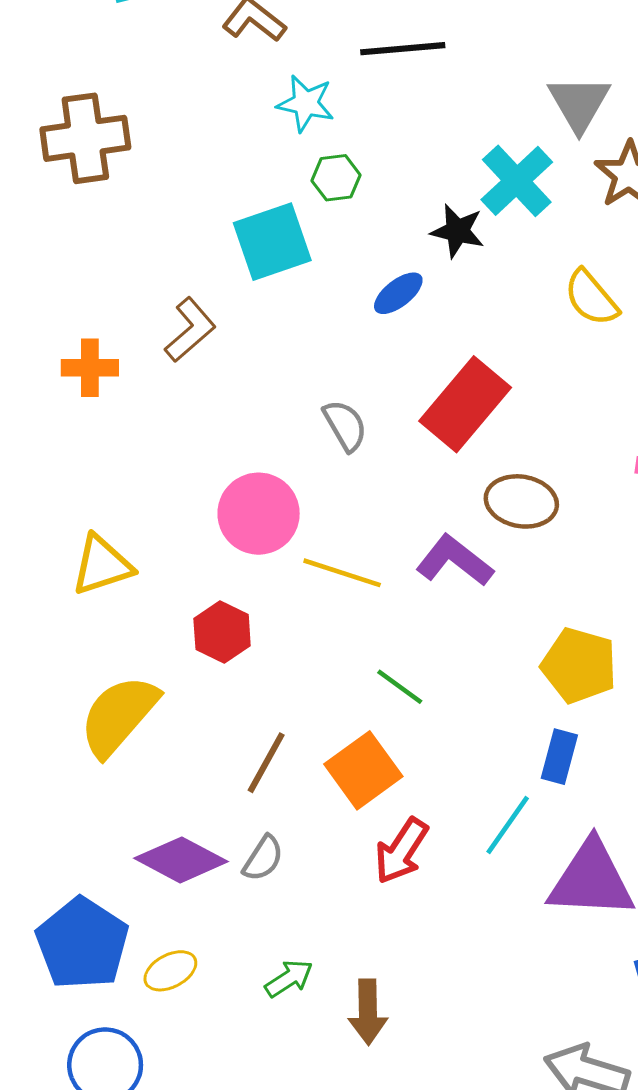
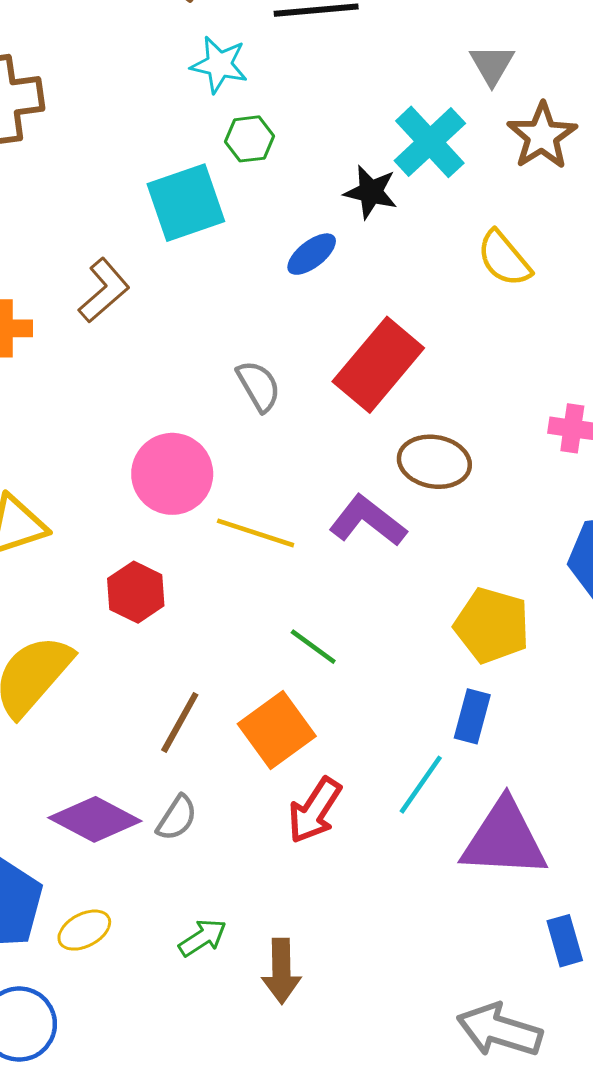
gray triangle: (579, 103) -> (492, 65), size x0.7

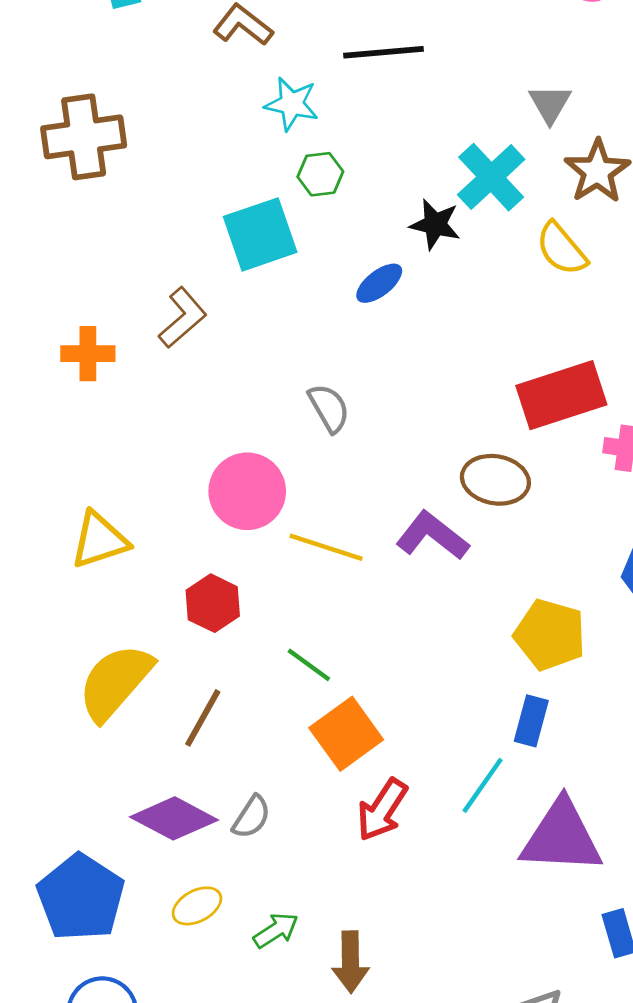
yellow semicircle: (504, 259) -> (561, 249), moved
red rectangle: (378, 365) -> (561, 395), moved, turned 32
green line: (313, 647) -> (309, 665), moved
brown line: (180, 722) -> (203, 718), moved
yellow ellipse: (84, 930) -> (197, 906), moved

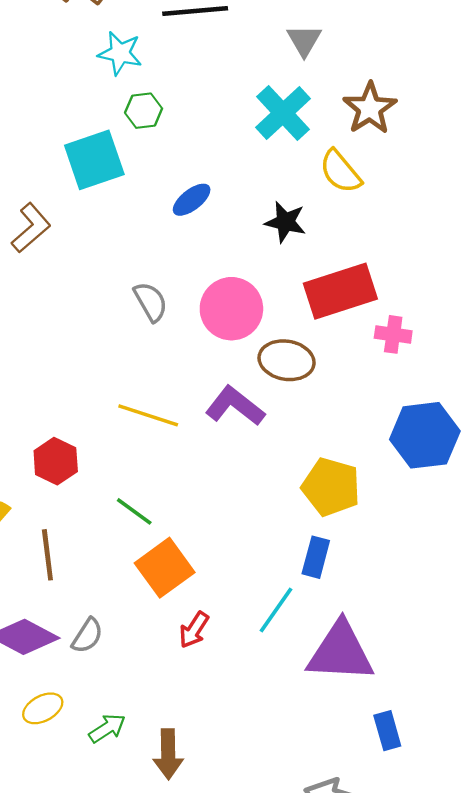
gray triangle: (550, 104) -> (304, 40), moved
black star: (435, 224) -> (285, 222), moved
pink circle: (247, 491) -> (231, 309), moved
brown line: (203, 718) -> (47, 555), turned -36
red arrow: (382, 810) -> (194, 630), size x0.7

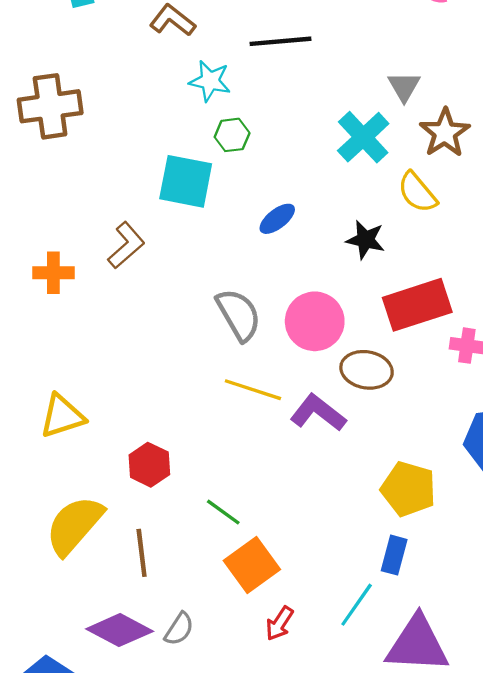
gray triangle: (304, 40) -> (404, 86), moved
cyan square: (94, 160) -> (186, 181), turned 30
gray semicircle: (151, 302) -> (239, 315), size x1.4
yellow line: (148, 415) -> (253, 390), moved

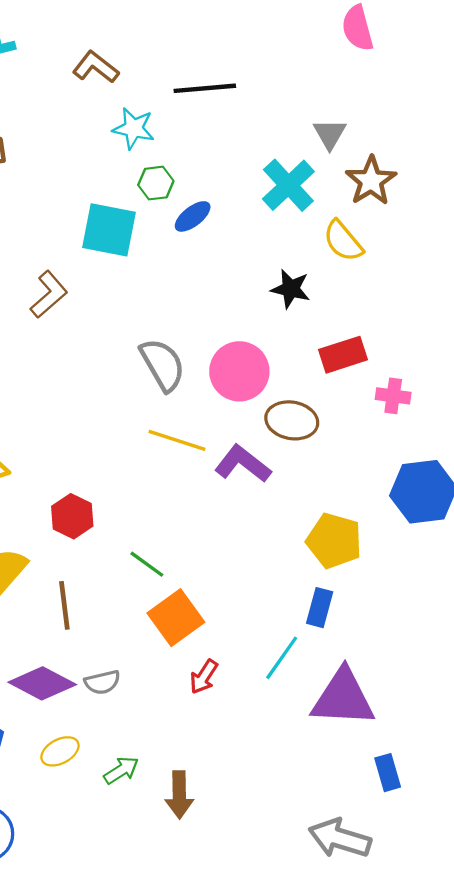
blue ellipse: (277, 219) -> (193, 216), moved
red rectangle: (417, 305) -> (343, 355), size x0.7
gray semicircle: (179, 629) -> (102, 682), turned 44

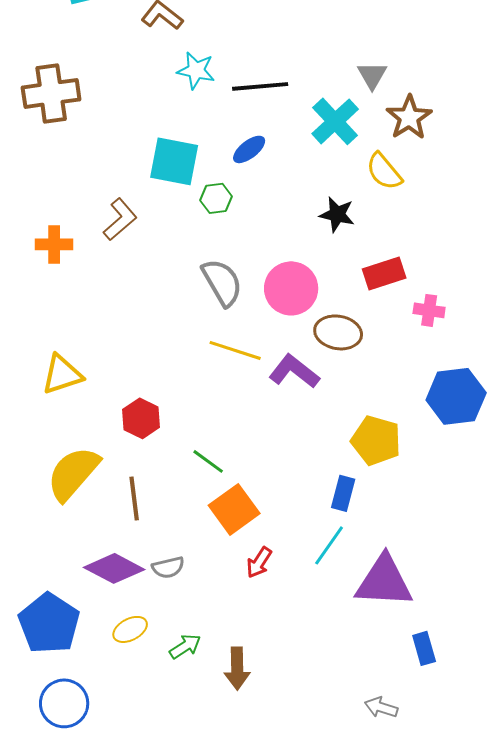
black line: (205, 88) -> (260, 86), moved
green hexagon: (156, 183) -> (216, 198), moved
blue rectangle: (320, 608) -> (343, 493), moved
gray arrow: (340, 838) -> (381, 707), size x0.6

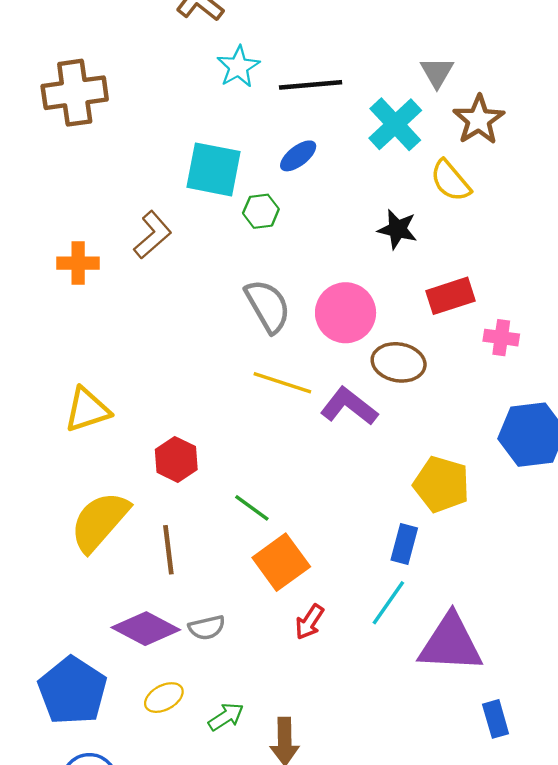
cyan star: (196, 70) -> (238, 67), turned 30

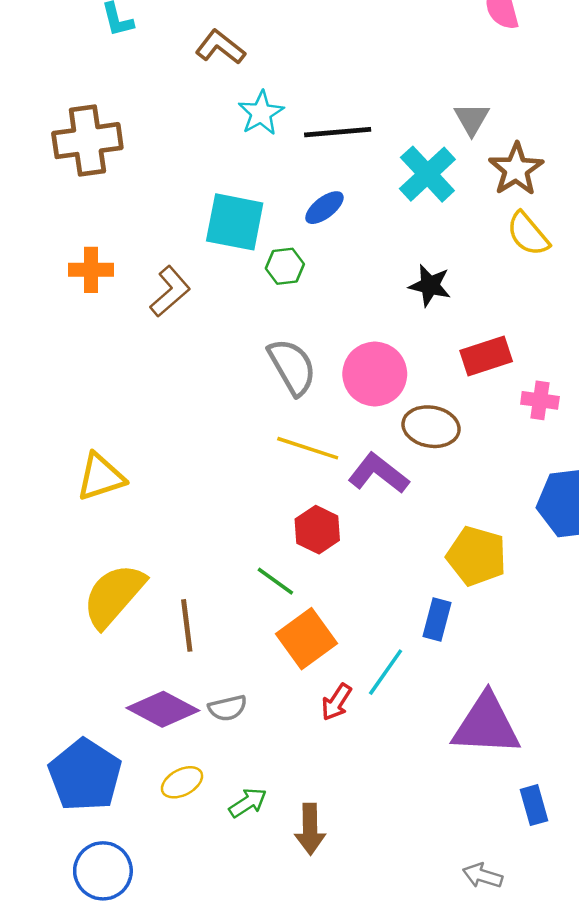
yellow semicircle: (450, 181) -> (528, 234), moved
orange cross: (78, 263) -> (91, 270), moved
red hexagon: (176, 459) -> (317, 530), moved
cyan line: (388, 603) -> (386, 672), moved

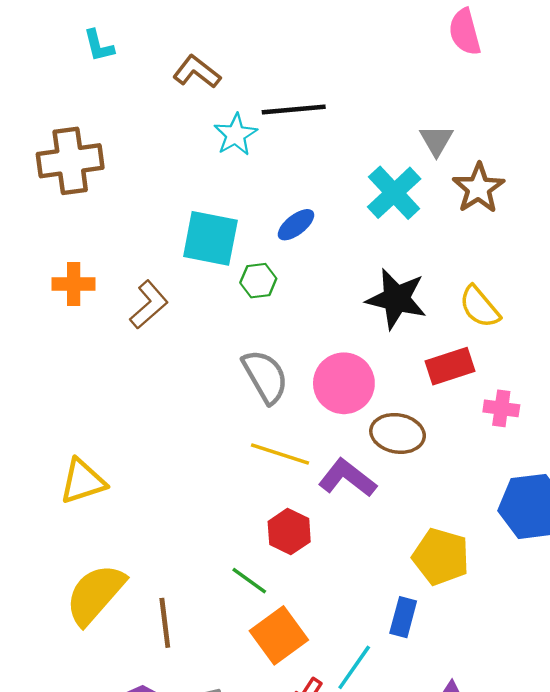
black line: (338, 132) -> (294, 110), moved
yellow semicircle: (528, 234) -> (480, 307), moved
black star: (430, 285) -> (396, 299), size x1.5

